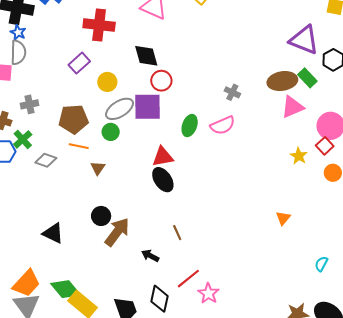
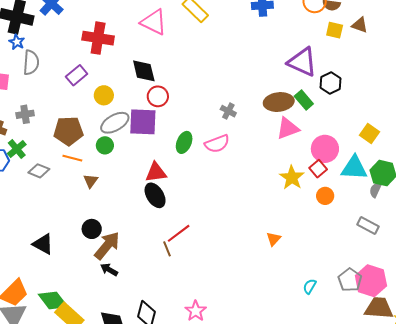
gray semicircle: (18, 52) -> (31, 62), moved
yellow star: (299, 156) -> (292, 178), size x1.4
black arrow: (150, 256) -> (109, 270), moved
red line: (188, 279) -> (179, 233), moved

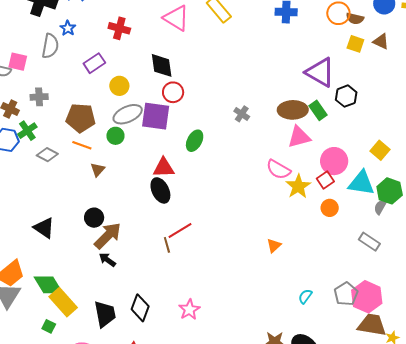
red cross: (98, 38) -> (119, 28), size x0.7
blue star: (17, 42) -> (68, 28), moved
pink semicircle: (217, 144) -> (278, 169), moved, turned 45

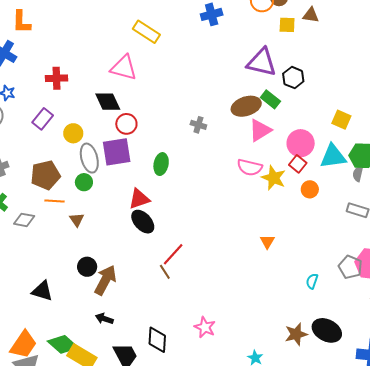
pink triangle: (176, 18) -> (124, 68), moved
gray ellipse: (128, 114) -> (89, 158), turned -64
black arrow: (107, 260) -> (104, 319), moved

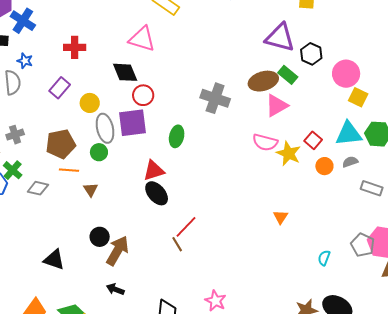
gray cross: (198, 125) -> (215, 98), size x1.8
pink circle: (301, 143) -> (346, 74), moved
gray semicircle: (358, 174) -> (350, 162), moved, turned 56

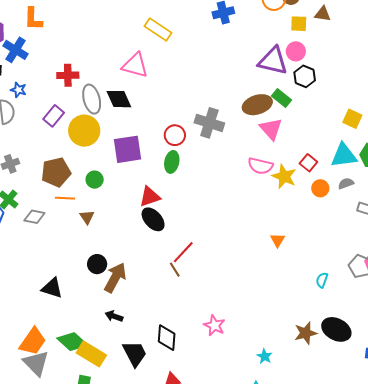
pink circle: (346, 74) -> (296, 51), moved, size x0.7
red circle: (143, 95) -> (175, 135), moved
yellow circle: (90, 103) -> (84, 131), size x1.6
pink triangle: (277, 106) -> (271, 129), turned -40
gray ellipse: (105, 128) -> (92, 99), moved

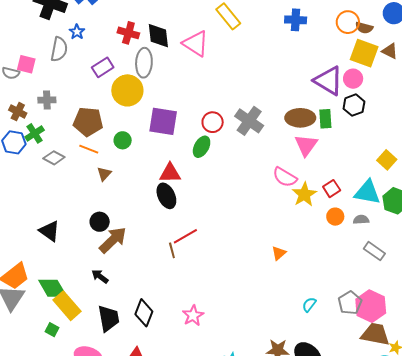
yellow square: (299, 24) -> (364, 53), size x1.6
green rectangle: (282, 98) -> (325, 119), turned 30
black diamond: (119, 99) -> (158, 36), moved

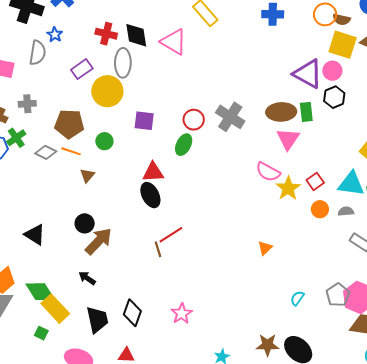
purple square: (163, 121) -> (144, 121), size x0.7
gray diamond: (54, 158) -> (46, 152), moved

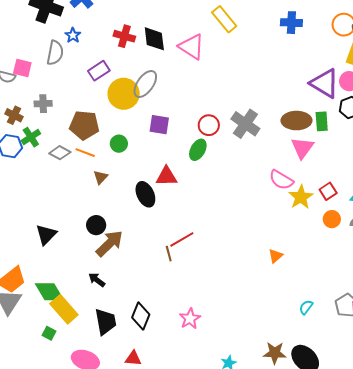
gray ellipse: (123, 63) -> (145, 84), moved, turned 32
black ellipse: (150, 195) -> (145, 194), moved
black triangle: (35, 235) -> (46, 235), turned 40

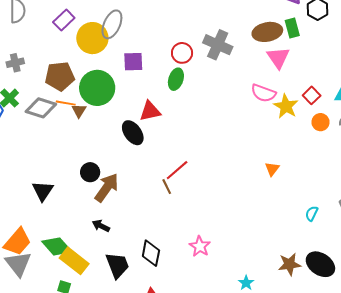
green circle: (119, 144) -> (97, 88), size x2.0
gray diamond: (60, 153) -> (41, 108), size x1.4
brown triangle: (101, 177) -> (79, 111), moved

